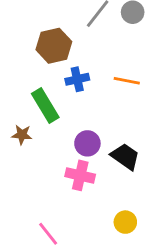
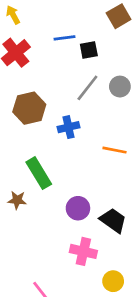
brown hexagon: (54, 46) -> (29, 108), moved
blue cross: (77, 79) -> (69, 127), moved
pink cross: (80, 175) -> (83, 251), moved

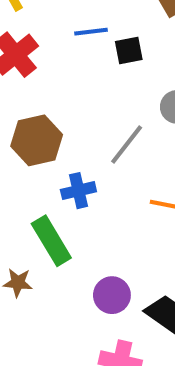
gray line: (87, 88) -> (127, 145), moved
blue cross: (69, 127) -> (78, 191), moved

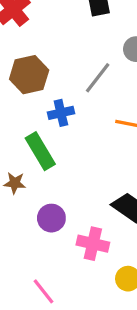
purple circle: (112, 295) -> (51, 218), moved

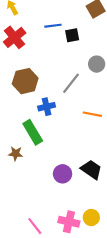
purple circle: (51, 218) -> (63, 174), moved
pink cross: (93, 244) -> (69, 222), moved

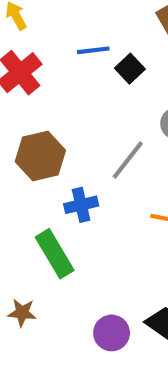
black square: (72, 35) -> (130, 69), turned -32
brown star: (16, 154) -> (22, 313), moved

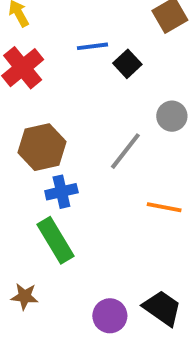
blue cross: (81, 205) -> (61, 192), moved

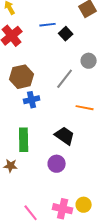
green rectangle: (56, 240) -> (24, 140), moved, turned 30
brown star: (25, 296) -> (11, 166), moved
black trapezoid: (162, 308) -> (65, 136), moved

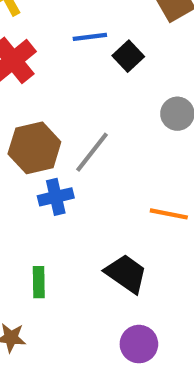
gray line: (65, 79) -> (92, 152), moved
green rectangle: (24, 140) -> (39, 282), size x0.6
purple circle: (57, 164) -> (139, 344), moved

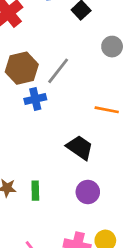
green rectangle: (39, 282) -> (35, 191), moved

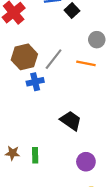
orange line: (107, 110) -> (86, 63), moved
purple circle: (88, 192) -> (86, 162), moved

